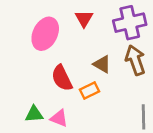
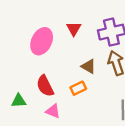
red semicircle: (62, 78) -> (45, 86), moved
green triangle: (34, 114) -> (19, 101), moved

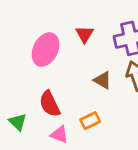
orange rectangle: (78, 88) -> (90, 121), moved
green triangle: (19, 101) -> (18, 122), turned 49

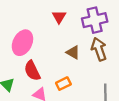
pink ellipse: (45, 50) -> (22, 43), moved

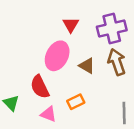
pink ellipse: (22, 43) -> (57, 56), moved

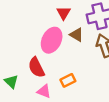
brown triangle: (87, 66) -> (77, 35), moved

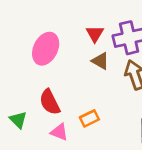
red triangle: (64, 13) -> (95, 34), moved
pink ellipse: (52, 40) -> (46, 49), moved

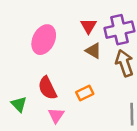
orange rectangle: (89, 118) -> (85, 93), moved
pink triangle: (59, 132) -> (56, 115), turned 42

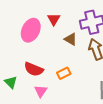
red triangle: (88, 26) -> (54, 19), moved
red semicircle: (47, 88) -> (34, 69), turned -42

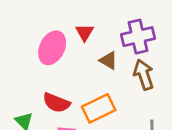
orange rectangle: (64, 73) -> (99, 108), size x1.6

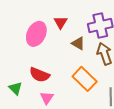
orange rectangle: (99, 108) -> (85, 79), moved, turned 70

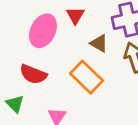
red semicircle: (39, 75) -> (33, 74), moved
orange rectangle: (85, 79) -> (86, 77), moved

